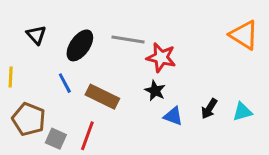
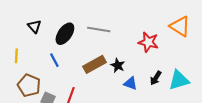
red star: (161, 57) -> (148, 42), moved
brown rectangle: (102, 97) -> (94, 64), moved, turned -55
cyan triangle: (242, 112) -> (179, 80), size x1.5

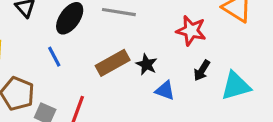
black arrow: (156, 78) -> (202, 71), moved

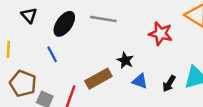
brown rectangle: (113, 63) -> (98, 79), moved
black arrow: (202, 71) -> (169, 84), moved

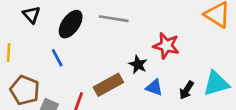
red star: (161, 34) -> (166, 46), moved

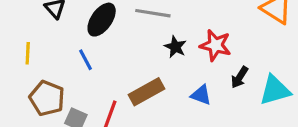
black star: (138, 65) -> (175, 47), moved
black arrow: (186, 90) -> (240, 77), moved

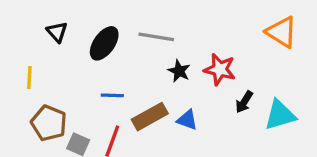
blue line: (85, 60) -> (112, 95), moved, turned -60
blue triangle: (201, 95) -> (187, 120), moved

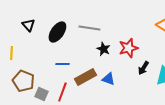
red star: (220, 69) -> (128, 48), turned -30

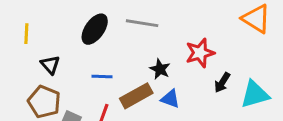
black triangle: (28, 25) -> (50, 65), moved
black star: (103, 49) -> (160, 69), moved
yellow line: (11, 53) -> (26, 34), moved

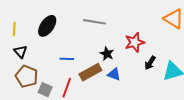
black ellipse: (95, 29) -> (47, 26), moved
black triangle: (50, 65) -> (20, 52), moved

